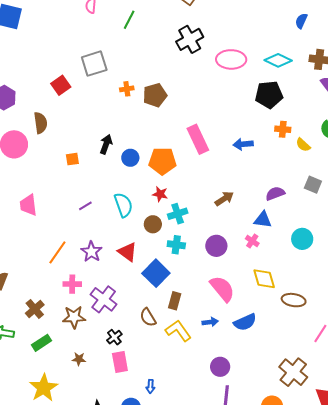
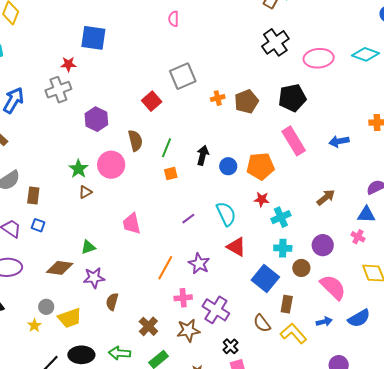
green line: (129, 20) -> (166, 148), moved
black pentagon: (269, 95) -> (292, 98), moved
brown circle: (153, 224) -> (301, 268), moved
red triangle: (127, 252) -> (236, 247), moved

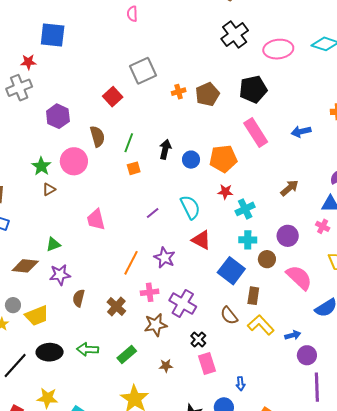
blue arrow: (324, 322) -> (293, 335), moved
brown cross: (148, 326) -> (116, 307), moved

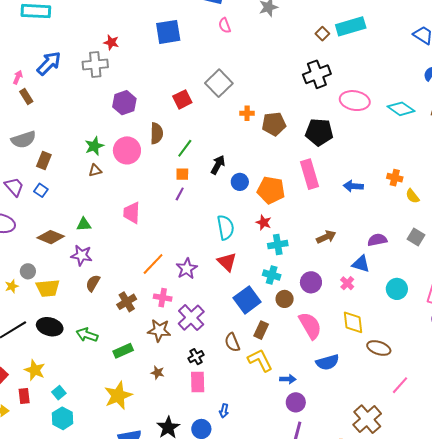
pink semicircle: (132, 14) -> (225, 25), turned -35
blue square: (53, 35) -> (168, 32), moved, turned -32
gray square: (143, 71) -> (219, 83), turned -36
purple line: (153, 213) -> (180, 194), moved, turned -40

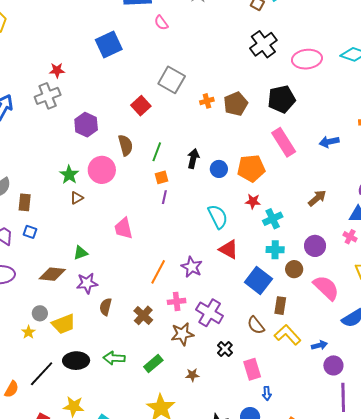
pink rectangle: (198, 382) -> (252, 369), moved

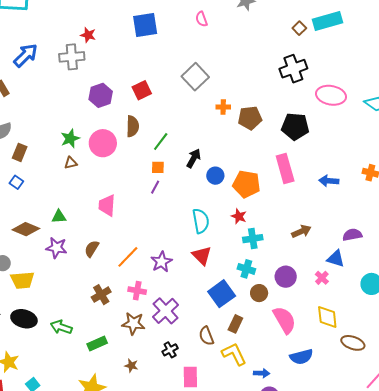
red square: (141, 106) -> (142, 90), moved
brown semicircle: (106, 307) -> (92, 249), moved

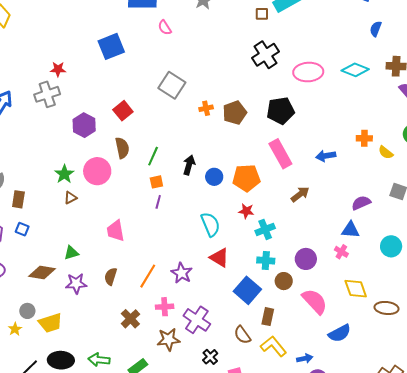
brown square: (299, 28) -> (262, 14), turned -32
brown arrow: (301, 231) -> (300, 194), moved

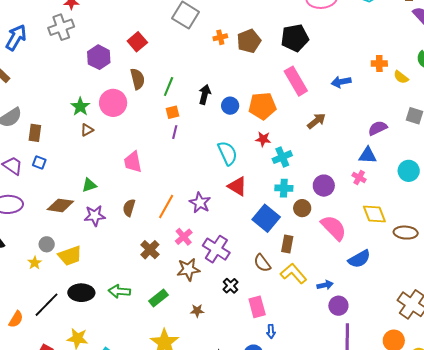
pink cross: (165, 307) -> (184, 237), turned -36

